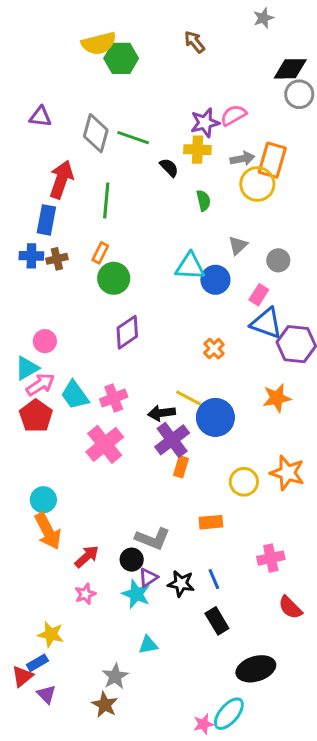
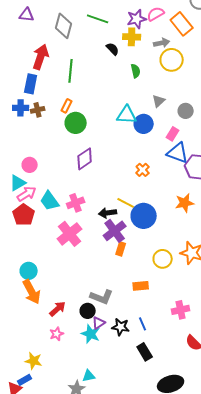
green line: (133, 138) -> (98, 19), moved
orange rectangle: (272, 160) -> (182, 24), moved, turned -55
cyan triangle: (148, 645) -> (89, 376), moved

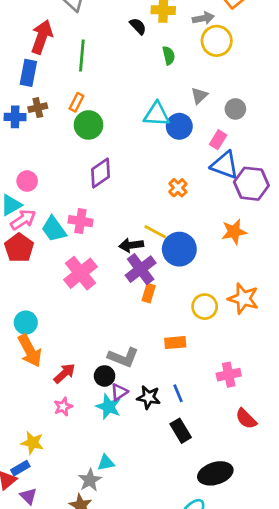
blue cross: (21, 108) -> (15, 117), moved
pink cross: (76, 203) -> (80, 221), moved, turned 30

